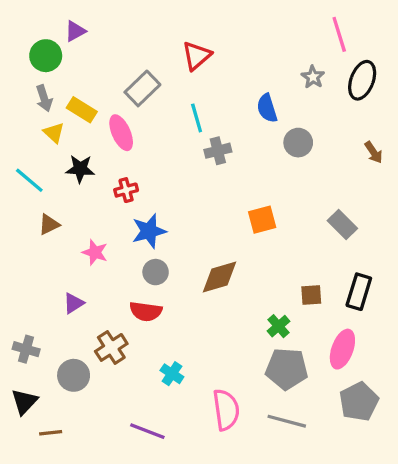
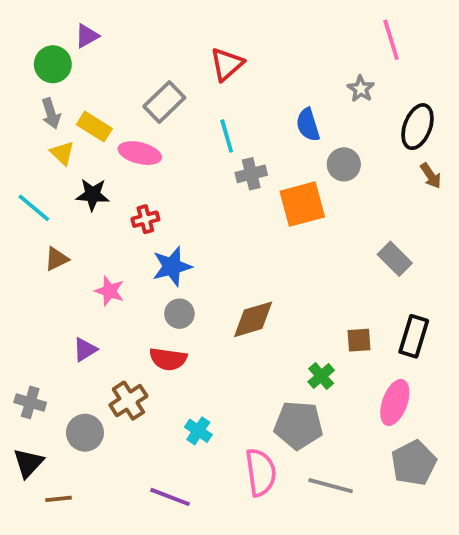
black ellipse: (362, 80) -> (418, 127), moved
pink ellipse: (121, 133) -> (140, 153), turned -52
orange square: (262, 220) -> (302, 204), moved, size x1.4
gray pentagon: (287, 369) -> (298, 425), moved

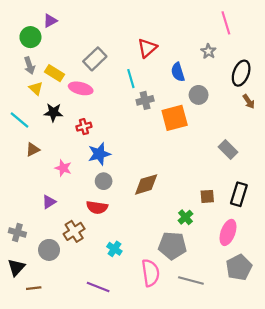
red triangle: (227, 64) -> (147, 48), moved

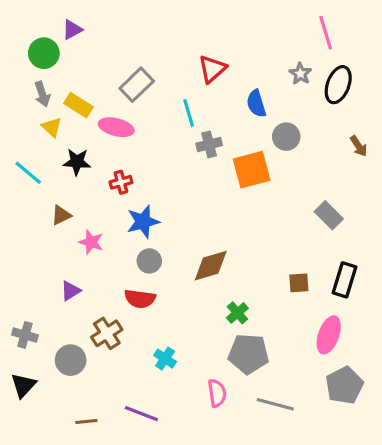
black ellipse: (241, 73) -> (338, 85), moved
brown triangle: (33, 150) -> (61, 215), moved
green cross: (185, 217) -> (237, 313), moved
pink semicircle: (151, 273) -> (217, 393), size x0.7
brown line: (34, 288) -> (86, 422), moved

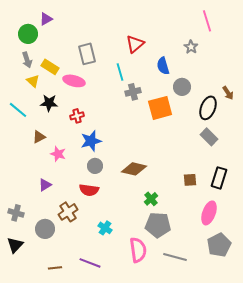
gray rectangle: (137, 85) -> (87, 54), turned -60
black ellipse: (338, 85) -> (208, 108), moved
brown diamond: (211, 266) -> (134, 169), turned 30
pink semicircle: (217, 393) -> (138, 250), size x1.4

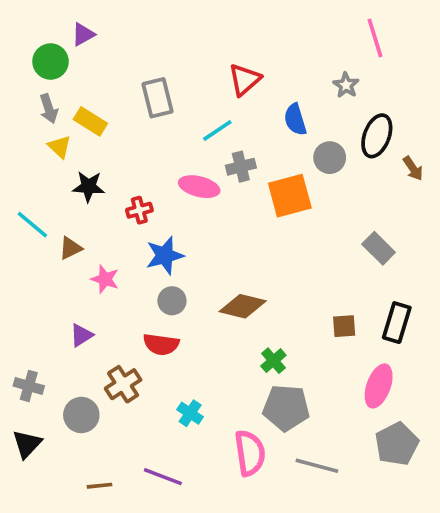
cyan line: (120, 72) -> (217, 130), turned 72
pink ellipse: (74, 81) -> (199, 187), moved
black ellipse: (208, 108) -> (377, 136), moved
cyan line: (18, 110) -> (32, 225), moved

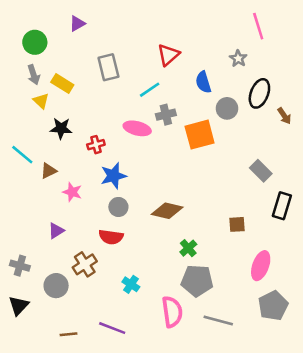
purple triangle: (83, 34) -> (77, 24), moved
black rectangle: (397, 323) -> (282, 206), moved

